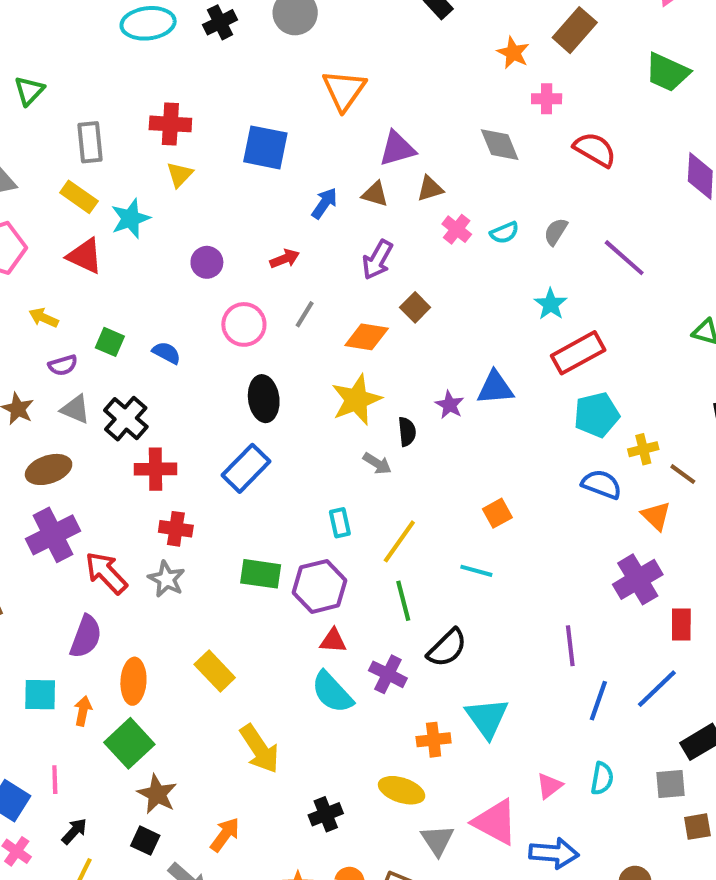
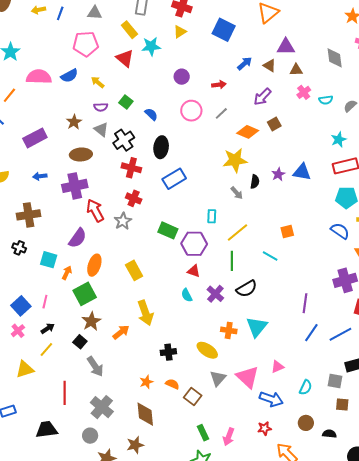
black ellipse: (264, 399) -> (161, 147), moved
cyan semicircle: (332, 692) -> (187, 295), size x0.6
cyan semicircle: (602, 778) -> (306, 387), moved
orange arrow: (225, 835) -> (121, 332), moved

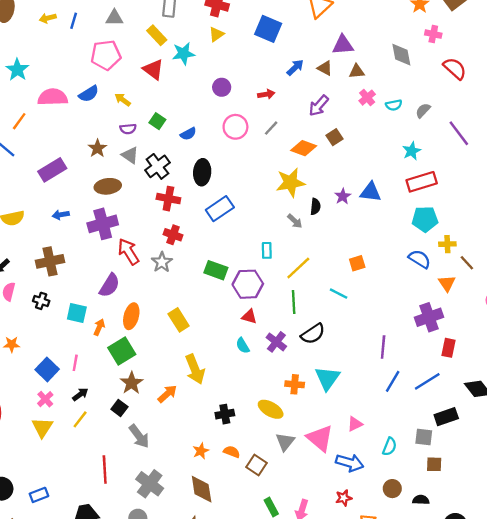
blue semicircle: (151, 114) -> (188, 134), turned 112
yellow triangle: (25, 369) -> (42, 427), moved, turned -36

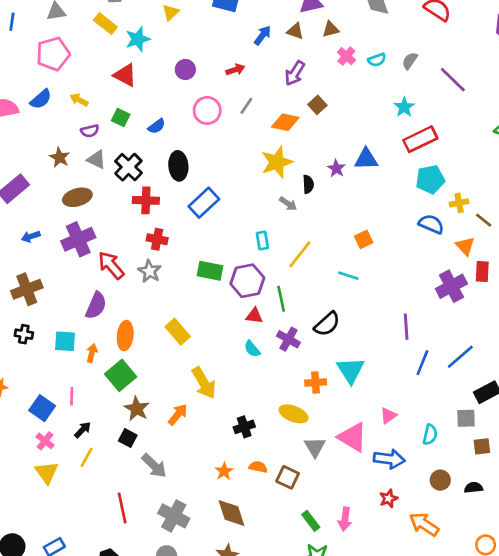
red triangle: (153, 69) -> (125, 75), moved
green line: (294, 302) -> (281, 299), moved
red rectangle: (449, 348) -> (482, 271), moved

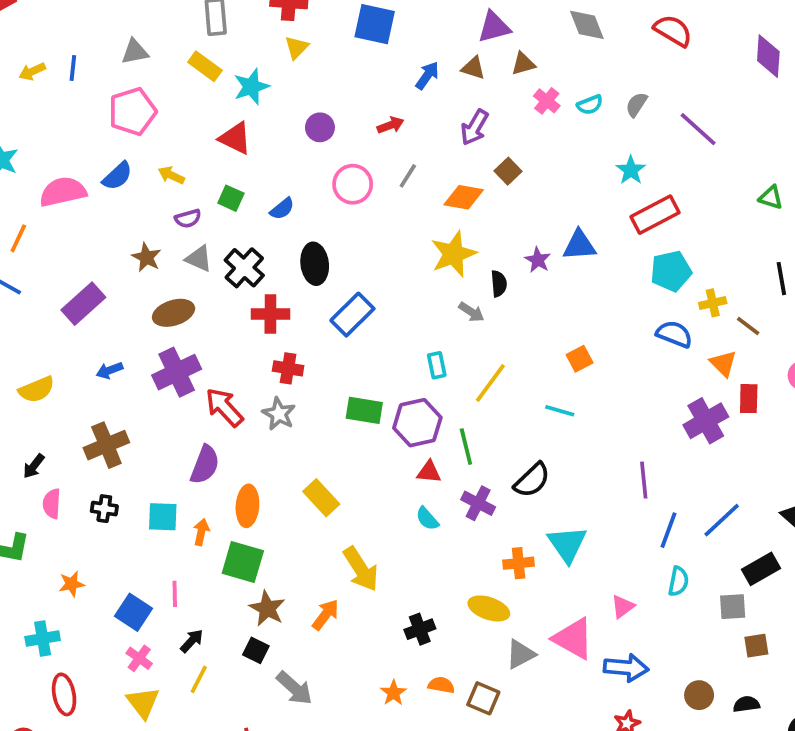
green square: (121, 375) -> (243, 562), turned -32
cyan semicircle: (430, 435) -> (678, 581), moved
gray triangle: (315, 447) -> (521, 654), turned 35

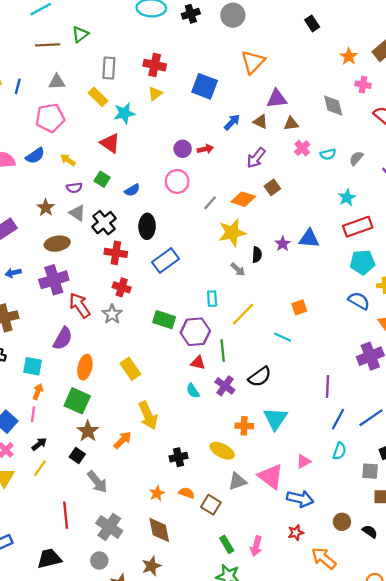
purple circle: (320, 127) -> (183, 149), moved
gray line: (408, 176) -> (210, 203), moved
orange arrow: (201, 532) -> (38, 392), moved
black semicircle: (746, 704) -> (370, 531), turned 35

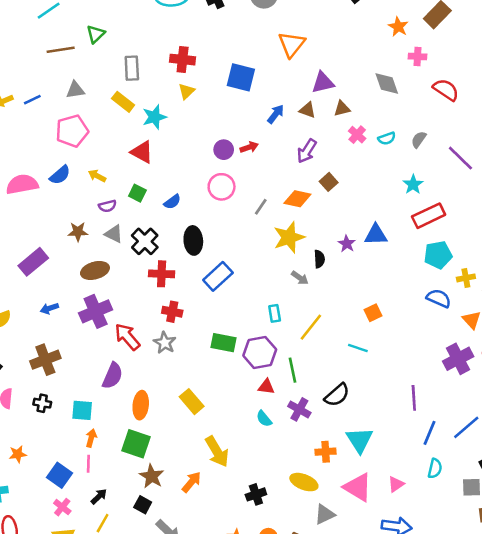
blue line: (18, 86) -> (32, 100), turned 56
brown star: (46, 208) -> (78, 232), turned -30
pink triangle: (271, 476) -> (358, 487), moved

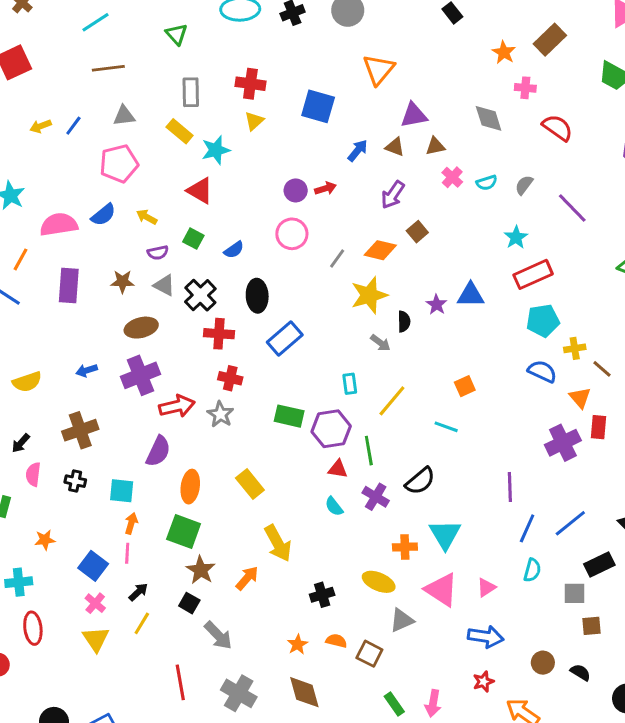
green triangle: (96, 34) -> (176, 34), moved, turned -30
blue line: (32, 100) -> (73, 126), turned -30
purple rectangle: (33, 262) -> (69, 286), moved, turned -48
red arrow: (127, 337) -> (177, 406), turned 116

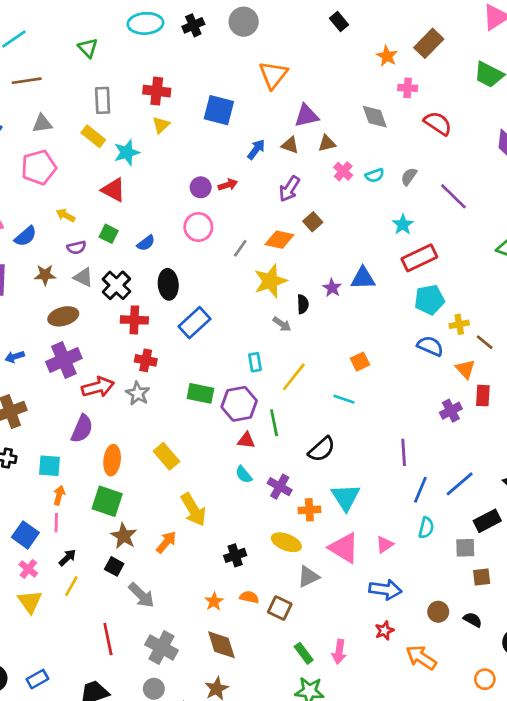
blue semicircle: (103, 215) -> (26, 236), moved
purple cross: (563, 443) -> (451, 411), size x0.7
purple cross: (376, 497) -> (280, 487), moved

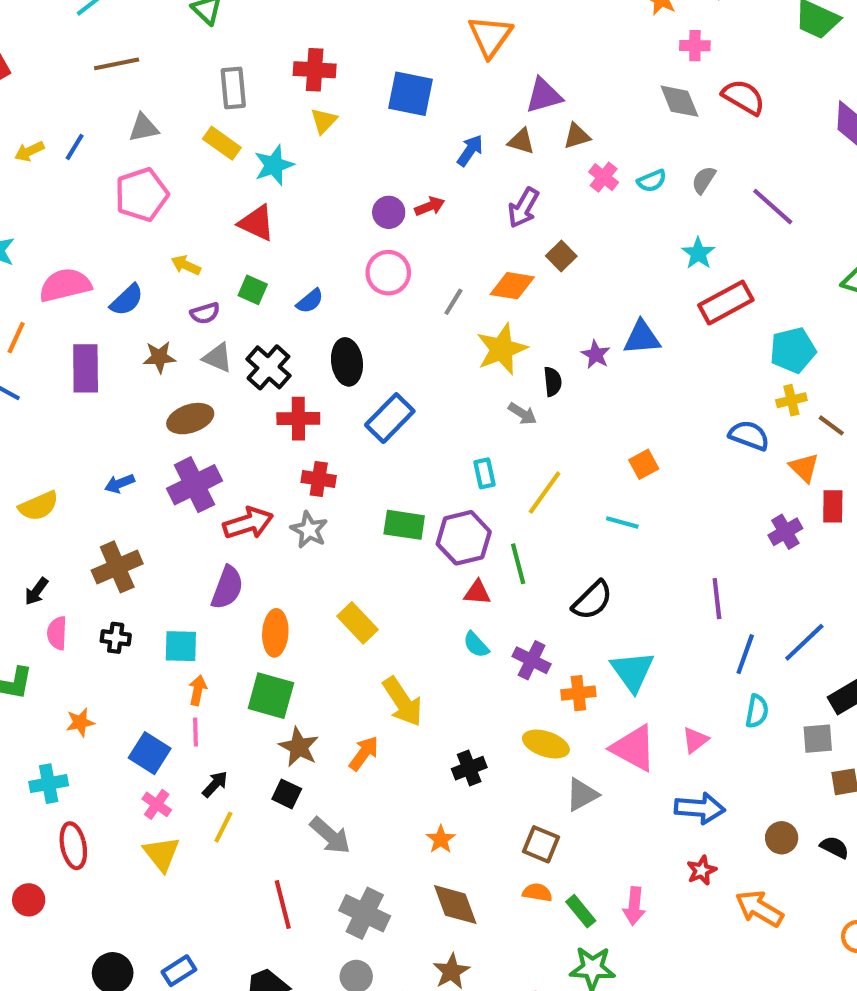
gray diamond: (375, 117) -> (679, 101), moved
cyan pentagon: (429, 300) -> (793, 350), moved
orange semicircle: (249, 597) -> (537, 892), moved

